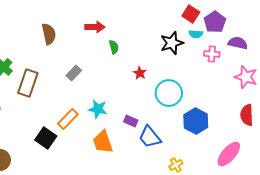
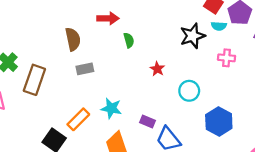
brown semicircle: (49, 34) -> (73, 39), moved
pink cross: (212, 54) -> (227, 58), moved
gray rectangle: (74, 73) -> (85, 69), turned 35
cyan circle: (169, 93) -> (189, 91), size x0.7

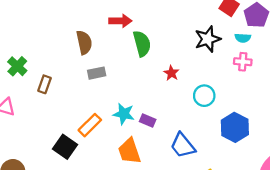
cyan semicircle: (219, 26) -> (243, 38), moved
green semicircle: (129, 40) -> (142, 44), size x1.6
brown rectangle: (34, 80) -> (45, 84), size x0.6
purple rectangle: (147, 122) -> (148, 121), moved

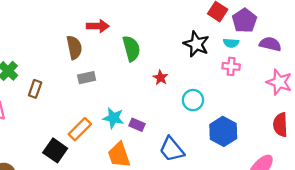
red arrow: (120, 21) -> (98, 26), moved
black star: (208, 39) -> (196, 44), turned -30

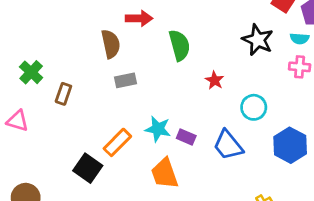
blue trapezoid: (172, 149) -> (228, 145), moved

